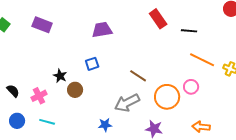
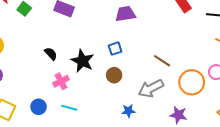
black star: (60, 76) -> (82, 61), size x1.6
brown circle: (75, 90) -> (114, 75), moved
black semicircle: (13, 91) -> (51, 54), moved

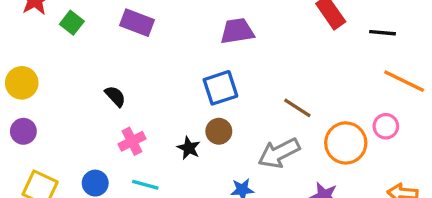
blue square: (115, 49) -> (220, 88), size x1.5
black star: (82, 61) -> (189, 148), moved, size x0.6

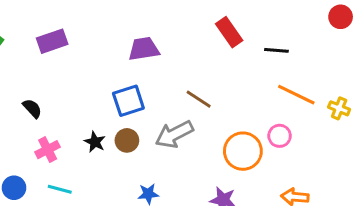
purple rectangle: (137, 23) -> (52, 41), turned -40
brown line: (297, 108) -> (199, 99), moved
black star: (189, 148) -> (95, 142), moved
gray arrow: (279, 153) -> (174, 134), moved

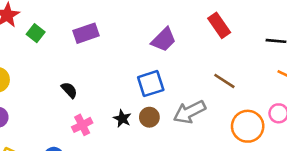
red rectangle: (229, 32) -> (219, 25), moved
purple trapezoid: (144, 49) -> (164, 40), turned 144
brown line: (199, 99) -> (224, 81), moved

